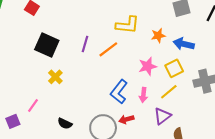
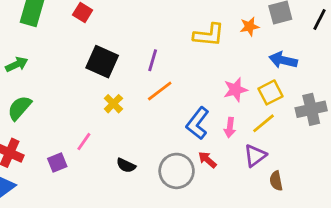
orange star: (158, 36) -> (249, 27), moved
orange line: (108, 49) -> (160, 91), moved
red arrow: (126, 119) -> (207, 160), turned 56

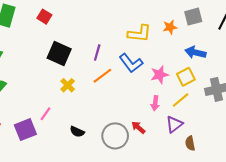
blue L-shape: (198, 123) -> (131, 63), moved, turned -75
purple square: (57, 163) -> (25, 130), size x1.5

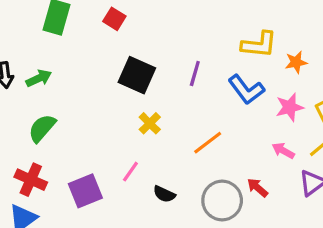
orange star: (170, 27) -> (296, 62), moved
orange line: (102, 76) -> (208, 143), moved
pink arrow: (155, 103) -> (283, 151), turned 112
pink line: (45, 114) -> (130, 172), moved

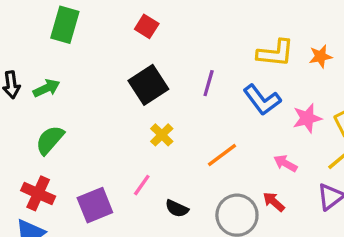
red square: (114, 19) -> (147, 26), moved
orange star: (296, 62) -> (321, 56), moved
black square: (137, 75) -> (148, 85), turned 33
pink arrow: (283, 151) -> (285, 163), moved

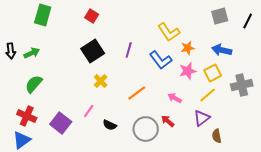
yellow L-shape: (275, 53) -> (169, 32), turned 50
orange star: (321, 56) -> (188, 48), moved
purple square: (95, 205) -> (61, 123), turned -30

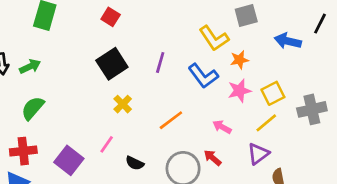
gray square: (220, 16) -> (246, 15), moved
blue arrow: (222, 50) -> (288, 41), moved
red cross: (27, 116) -> (23, 151), turned -30

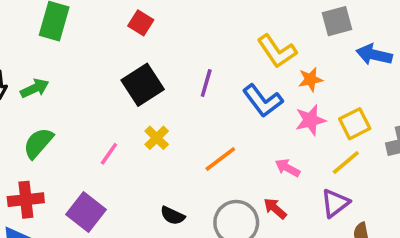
gray square: (246, 15) -> (337, 21), moved
pink line: (107, 144) -> (109, 154), moved

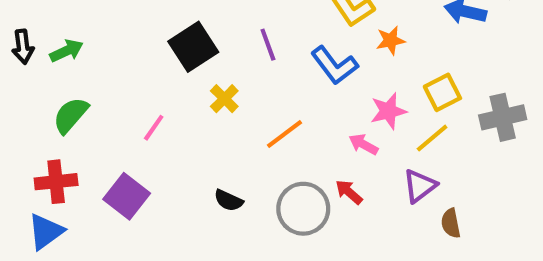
purple line: (206, 83) -> (268, 45), turned -36
pink star: (310, 120) -> (388, 111), moved
yellow cross: (157, 138) -> (224, 99), moved

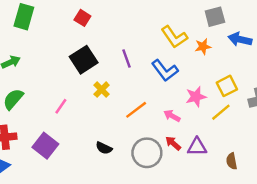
orange star: (390, 40) -> (203, 47), moved
pink arrow: (363, 144) -> (172, 116), moved
purple triangle: (420, 186) -> (197, 147), moved, turned 36

